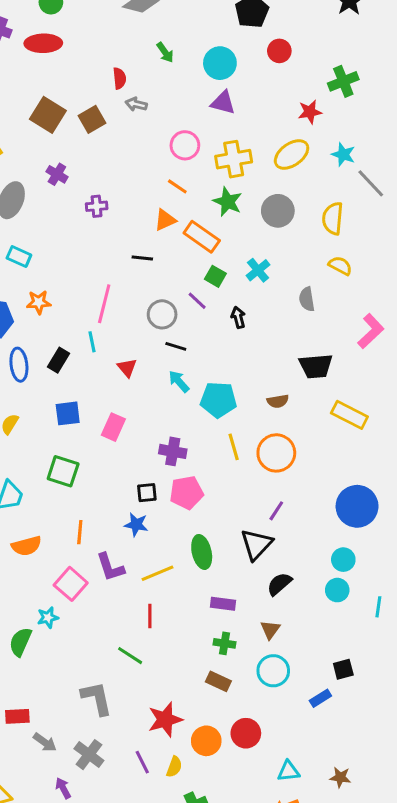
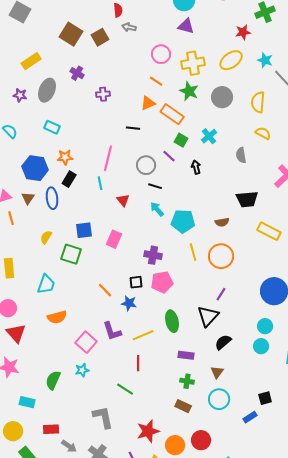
black rectangle: (59, 360) -> (69, 179), moved
green square: (63, 471) -> (71, 254), moved
orange line: (80, 532) -> (105, 290), moved, turned -49
cyan star: (48, 617) -> (82, 370), moved

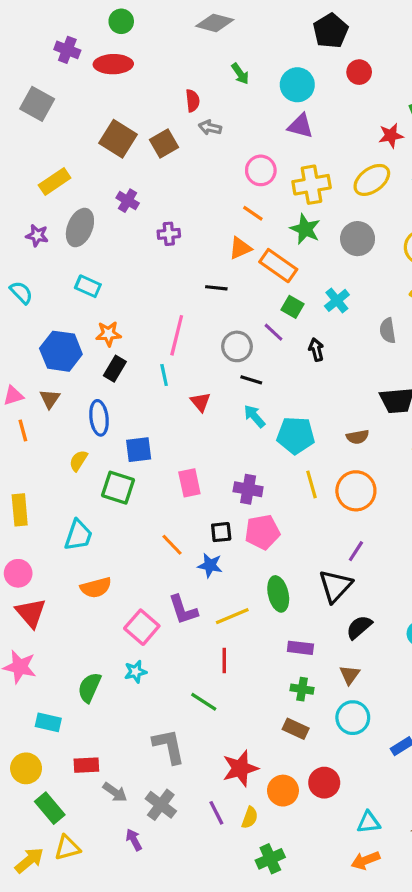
blue ellipse: (52, 198) -> (99, 418), moved
pink rectangle: (114, 239) -> (189, 483), moved, turned -36

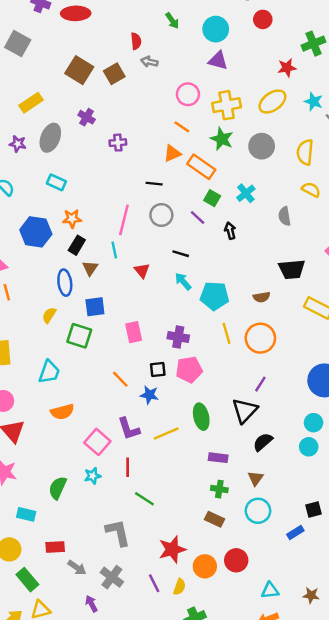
gray circle: (237, 346) -> (161, 215), moved
brown triangle: (50, 399) -> (90, 268), moved
red line: (224, 661) -> (128, 467), moved

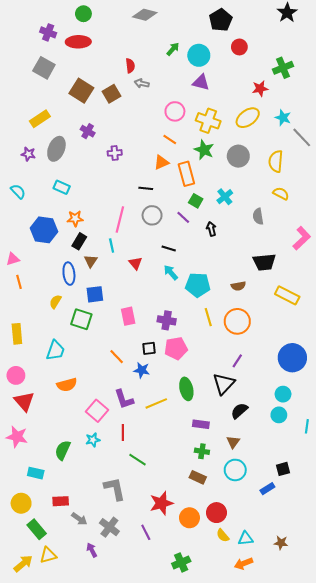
green arrow: (172, 21) -> (173, 49), moved, turned -104
gray square: (18, 44) -> (44, 68), moved
yellow cross: (227, 105) -> (208, 121), turned 30
orange rectangle: (201, 167) -> (186, 174), turned 40
yellow semicircle: (179, 587) -> (223, 535), moved, turned 120

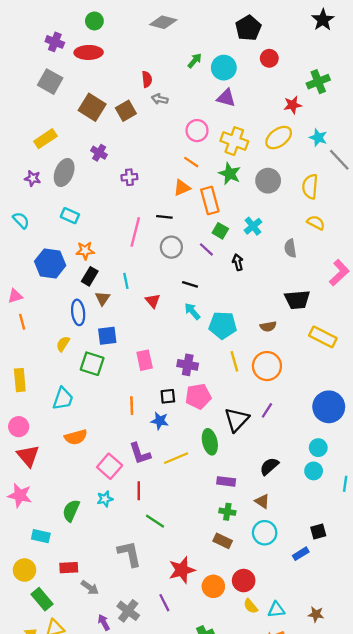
pink line: (120, 220) -> (135, 232), moved
orange line: (117, 357) -> (132, 406), turned 42
black triangle: (224, 384) -> (237, 420), moved
brown triangle: (233, 442) -> (262, 501), turned -32
gray cross: (109, 527) -> (128, 611), moved

